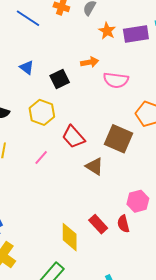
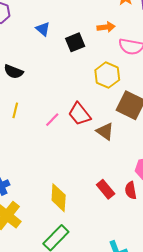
yellow hexagon: (42, 112) -> (107, 75), moved
red trapezoid: (73, 137) -> (79, 114), moved
yellow diamond: (70, 237) -> (59, 198), moved

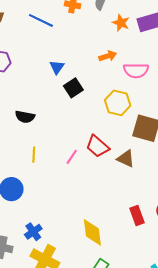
blue triangle: (43, 29) -> (57, 67), moved, turned 35
black square: (75, 42) -> (73, 88), moved
red rectangle: (106, 189) -> (137, 215), turned 30

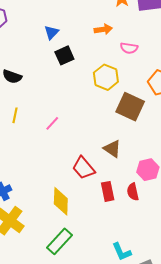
pink semicircle: (136, 70) -> (129, 48), size x0.7
red trapezoid: (98, 146) -> (84, 168), moved
brown triangle: (126, 159) -> (112, 149), moved

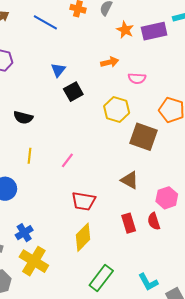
red trapezoid: (84, 168) -> (84, 201), moved, turned -35
yellow diamond: (61, 201) -> (83, 237), turned 48
green rectangle: (59, 241) -> (101, 278), moved

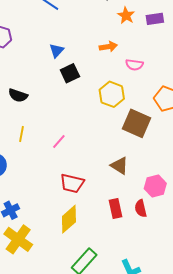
purple rectangle: (154, 31) -> (155, 19), size x0.7

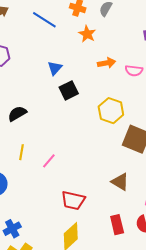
orange star: (126, 15) -> (87, 34), moved
pink semicircle: (134, 65) -> (134, 71), moved
black semicircle: (18, 95) -> (17, 114), turned 132
pink line: (59, 141) -> (49, 161), moved

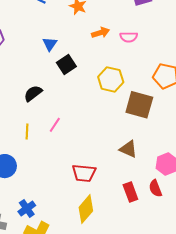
black semicircle: (17, 114) -> (33, 93), moved
pink line: (49, 161) -> (55, 125), moved

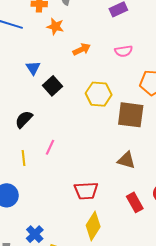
pink semicircle: (129, 37) -> (124, 51), moved

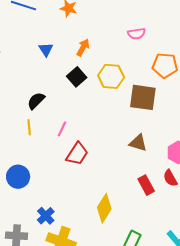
orange arrow: (82, 49) -> (83, 47), moved, turned -36
black square: (52, 86) -> (77, 77), moved
yellow line: (23, 158) -> (29, 127), moved
red trapezoid: (86, 191) -> (77, 154), moved, turned -55

